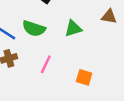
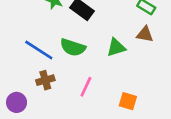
brown triangle: (109, 17) -> (145, 34), moved

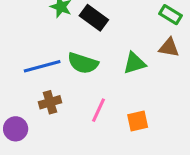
blue line: (39, 50) -> (42, 66), turned -48
orange square: (128, 101) -> (138, 121), moved, turned -30

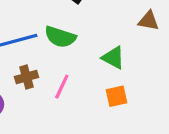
green triangle: (134, 63) -> (113, 58), moved, turned 45
pink line: (99, 110) -> (62, 87), moved

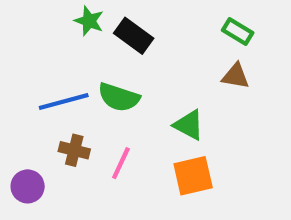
brown cross: (27, 77) -> (74, 150), turned 30
orange square: (116, 96) -> (193, 176), size x1.4

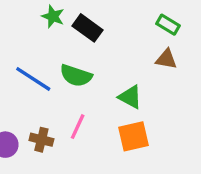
blue line: (64, 102) -> (33, 79), turned 48
brown cross: (74, 150) -> (41, 140), moved

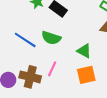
brown cross: (41, 140) -> (30, 77), size x1.5

